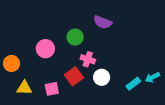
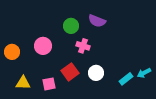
green circle: (75, 37) -> (71, 26), moved
pink cross: (88, 59) -> (83, 46), moved
orange circle: (12, 64) -> (12, 52), moved

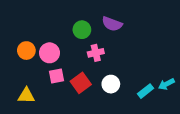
pink cross: (83, 46) -> (96, 53), turned -32
orange circle: (12, 52) -> (26, 51), moved
pink square: (49, 84) -> (56, 76), moved

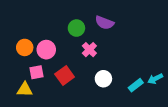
pink cross: (96, 53) -> (89, 50), turned -32
pink square: (56, 76) -> (37, 72), moved
red square: (81, 83) -> (65, 75), moved

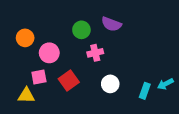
orange circle: (25, 47) -> (25, 38), moved
pink cross: (89, 50) -> (95, 53), turned 32
cyan rectangle: (136, 85) -> (145, 91), turned -32

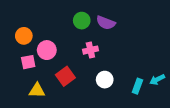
green circle: (81, 30) -> (82, 21), moved
pink square: (39, 77) -> (28, 62), moved
yellow triangle: (26, 95) -> (37, 90), moved

